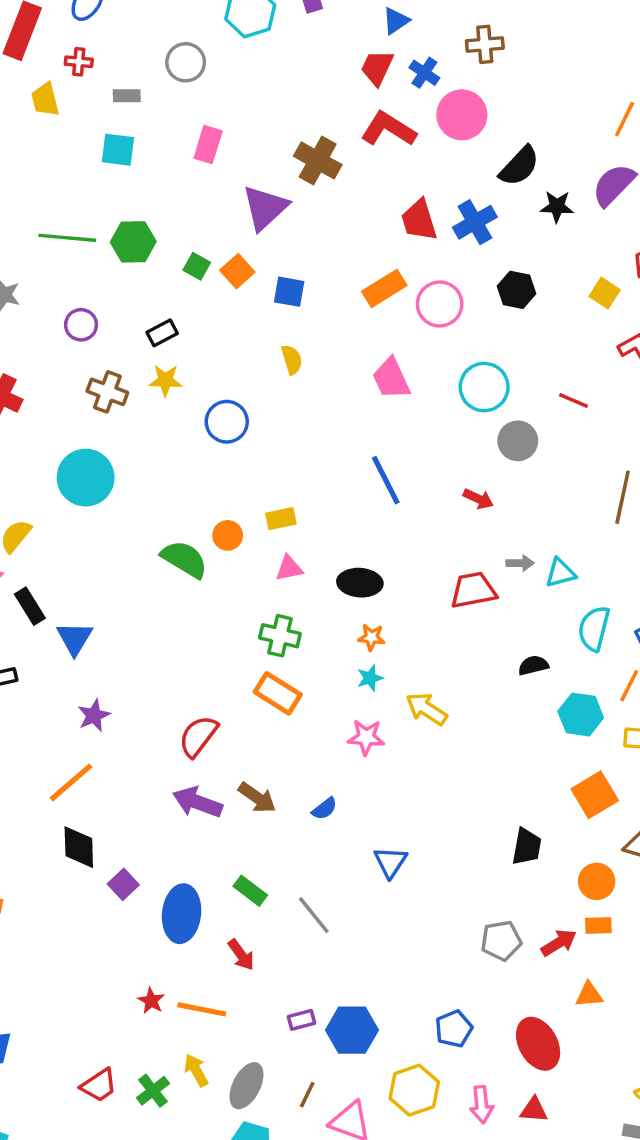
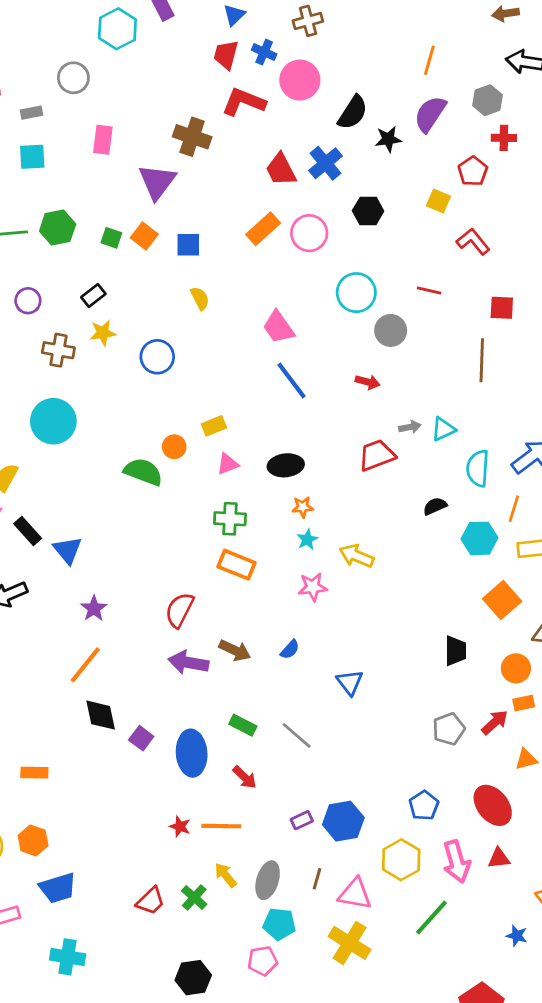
pink trapezoid: (391, 379) -> (278, 327), moved
pink arrow: (482, 1104) -> (457, 862), size x1.4

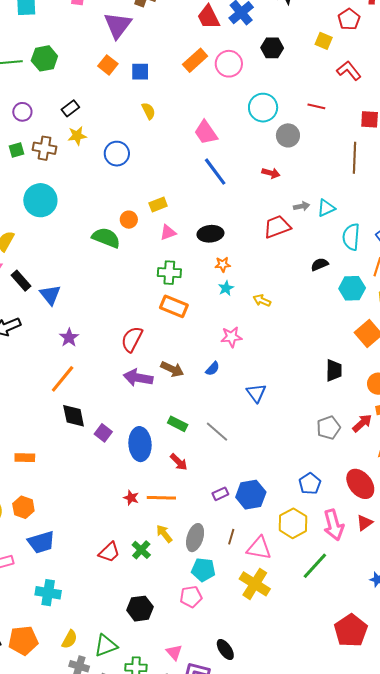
green square: (111, 238) -> (16, 150), moved, turned -35
yellow arrow: (357, 556) -> (262, 300), size x0.7
pink star: (313, 587) -> (231, 337), moved
red triangle: (499, 858) -> (365, 523), turned -30

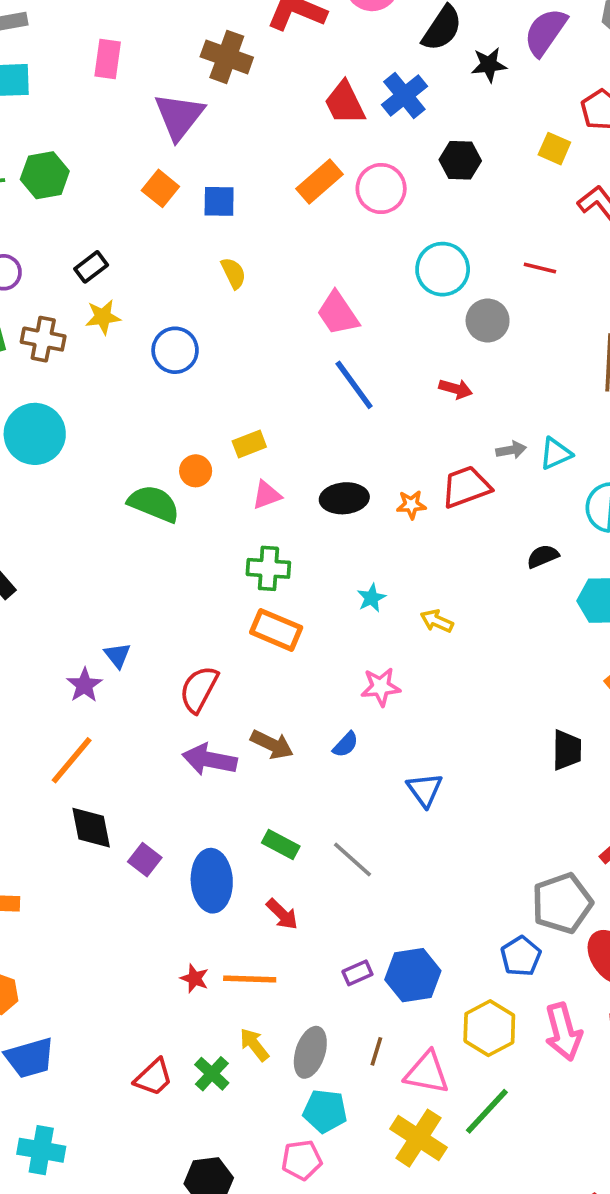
orange star: (223, 264) -> (411, 505), moved
blue triangle: (50, 295) -> (117, 655), moved, size x0.7
gray pentagon: (328, 428) -> (562, 903), moved, size x1.4
green line: (315, 566) -> (487, 1111), moved

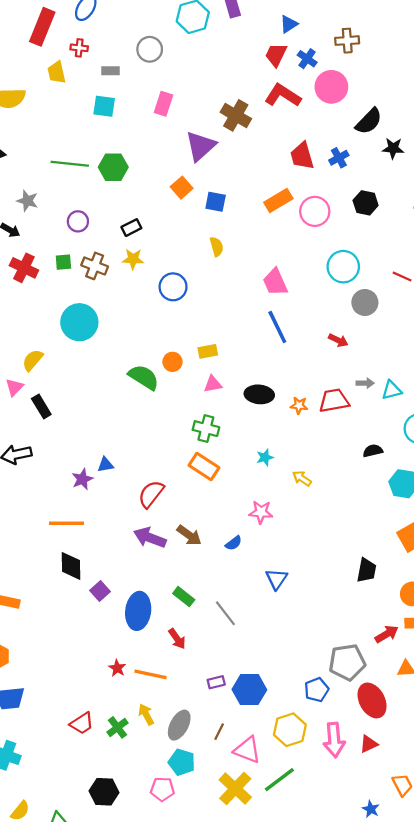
blue cross: (404, 96) -> (339, 158), size x0.7
blue triangle: (117, 655) -> (105, 465), turned 48
orange line: (72, 760) -> (67, 523), turned 40

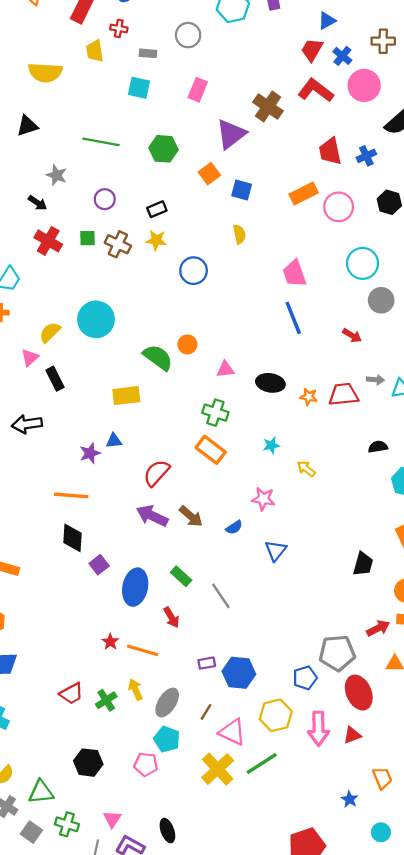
green hexagon: (113, 167) -> (163, 149), moved
cyan circle: (79, 322) -> (96, 319), moved
yellow rectangle: (208, 351) -> (126, 396), moved, size x1.4
blue triangle: (276, 579) -> (276, 551), moved

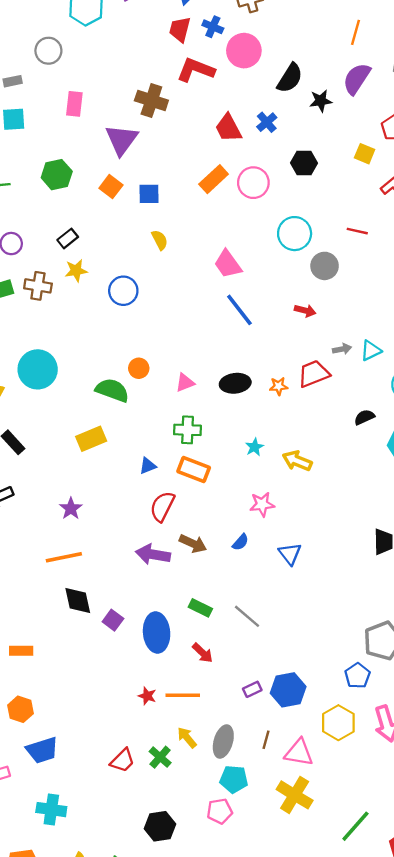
blue triangle: (114, 441) -> (148, 466), moved
yellow arrow: (306, 469) -> (297, 461), size x1.4
red semicircle: (156, 473) -> (162, 506), moved
green line: (262, 764) -> (355, 826), moved

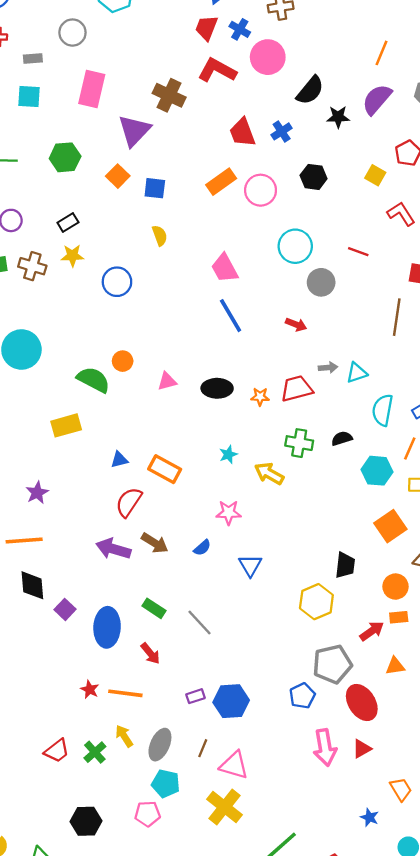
pink rectangle: (74, 104) -> (92, 89), size x1.4
green cross: (188, 430) -> (299, 443), moved
yellow hexagon: (338, 723) -> (316, 602), moved

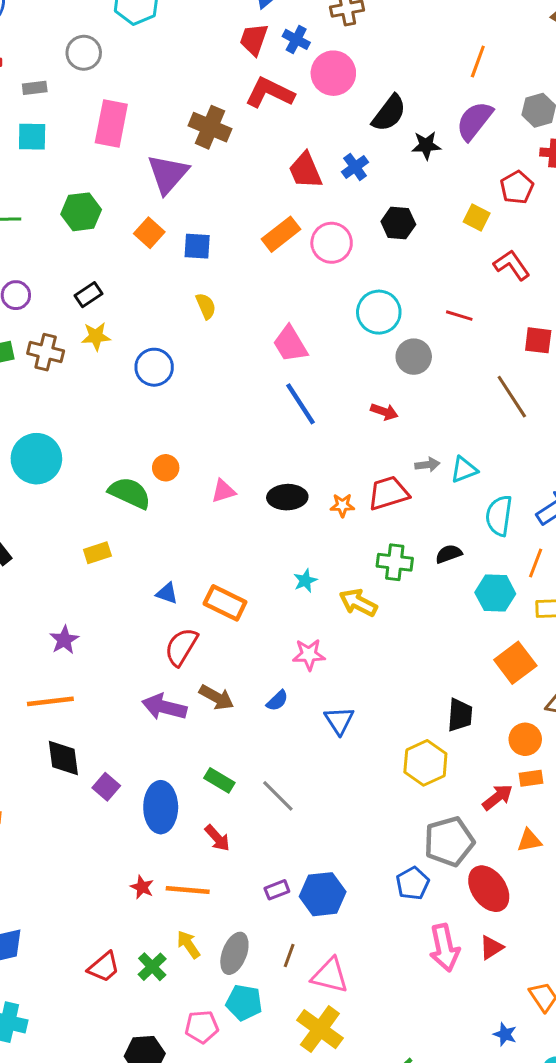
brown line: (397, 317) -> (512, 397), turned -39
yellow rectangle: (66, 425) -> (97, 553), size x0.7
blue triangle: (119, 460) -> (167, 593), turned 36
pink pentagon: (148, 814) -> (202, 1027), moved

